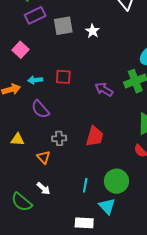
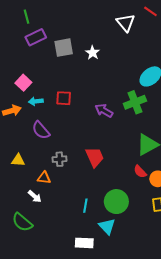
pink square: (21, 50) -> (23, 83), moved
red trapezoid: (95, 136) -> (95, 157), turned -40
orange triangle: (44, 157) -> (44, 178), turned -40
white arrow: (44, 188) -> (35, 196), moved

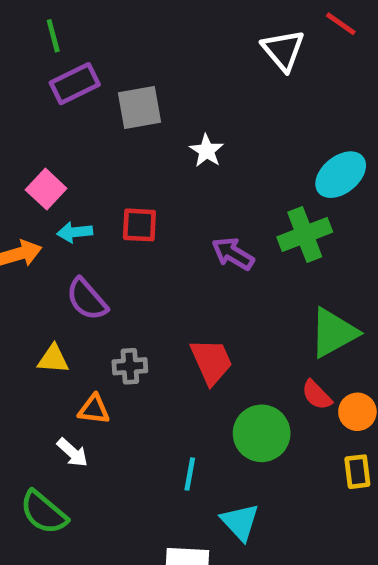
white star: (93, 53) -> (207, 151), moved
yellow triangle: (18, 160) -> (53, 359), moved
green circle: (116, 202) -> (262, 433), moved

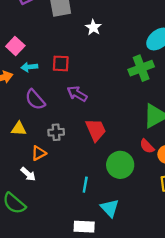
purple arrow: (233, 254) -> (77, 94), moved
orange triangle: (94, 409) -> (39, 153), turned -35

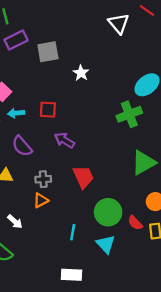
red semicircle: (147, 146) -> (135, 223), moved
orange triangle: (39, 153) -> (41, 200), moved
cyan triangle: (110, 208) -> (106, 244), moved

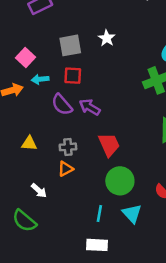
gray square: (48, 52) -> (70, 45), moved
purple semicircle: (22, 146) -> (62, 105), moved
green circle: (108, 212) -> (120, 181), moved
cyan line: (73, 232) -> (99, 214), moved

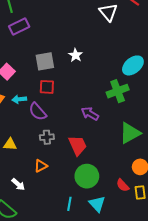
cyan arrow: (40, 79) -> (19, 99), moved
purple arrow: (90, 107) -> (90, 114), moved
gray cross: (68, 147) -> (47, 137), moved

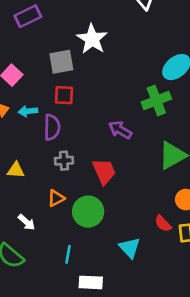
white star: (76, 55) -> (92, 39), moved, size x1.6
purple semicircle: (38, 112) -> (52, 127), turned -138
green circle: (87, 176) -> (88, 212), moved
cyan line: (69, 204) -> (68, 254), moved

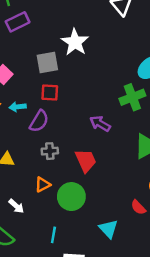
purple semicircle: (52, 127) -> (39, 121), turned 30

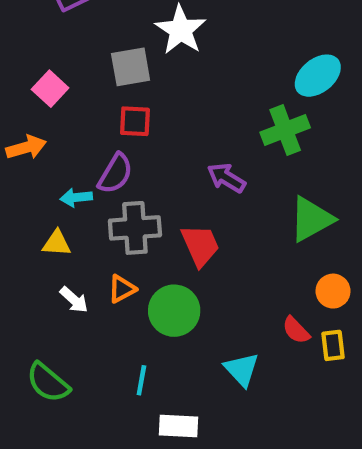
cyan arrow: (18, 107) -> (76, 197), moved
gray cross: (50, 151) -> (135, 228), size x1.6
white arrow: (16, 206) -> (74, 300), moved

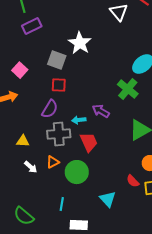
gray square: (131, 67) -> (57, 60), turned 30
green cross: (285, 130) -> (128, 89), turned -30
cyan arrow: (76, 197) -> (79, 120), moved
green semicircle: (48, 382) -> (24, 216), moved

